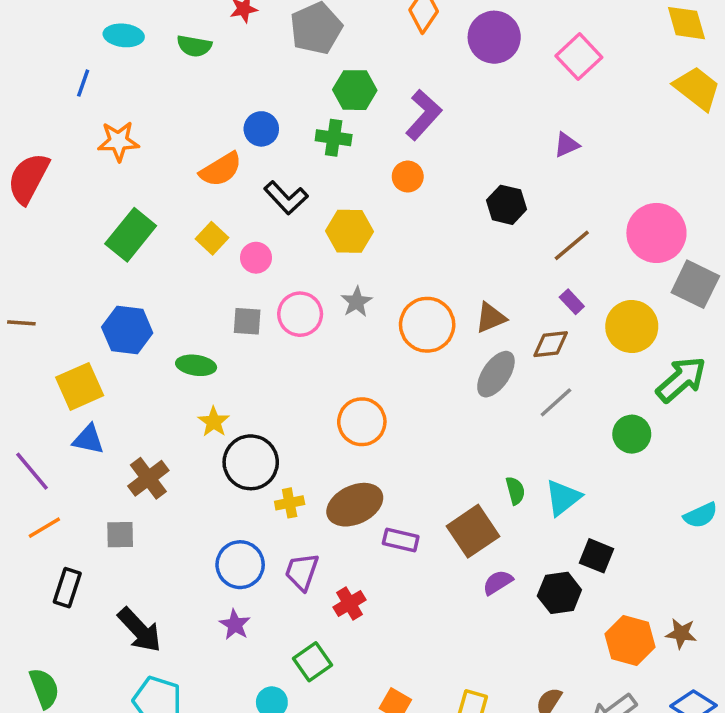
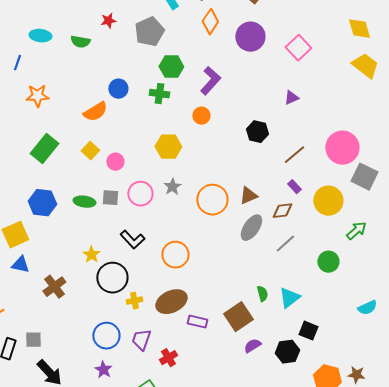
black L-shape: (286, 198) -> (132, 240), moved
green ellipse: (196, 365) -> (84, 202), moved
green arrow: (681, 379) -> (356, 231), size x0.7
gray square: (120, 535) -> (33, 340), moved

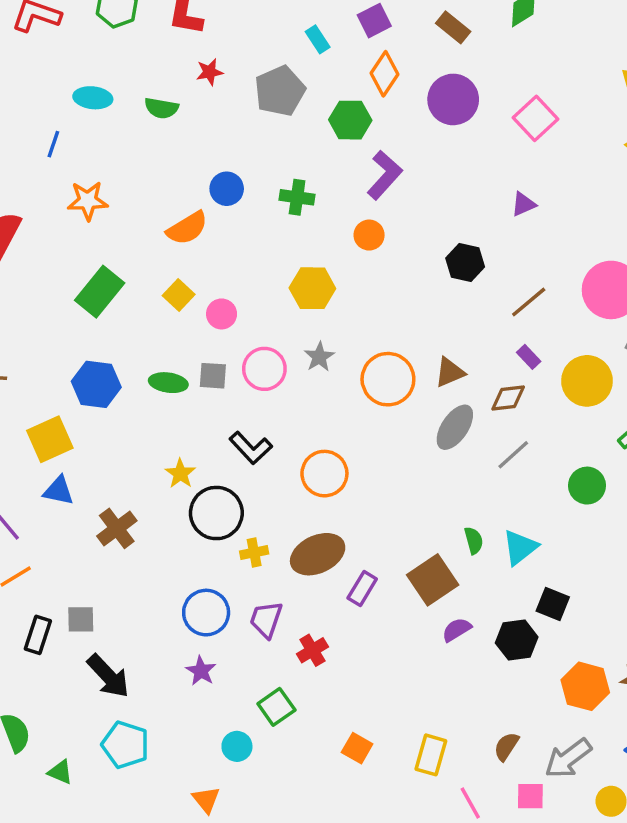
green hexagon: (171, 67) -> (350, 120), moved
purple rectangle: (197, 322) -> (362, 589), turned -72

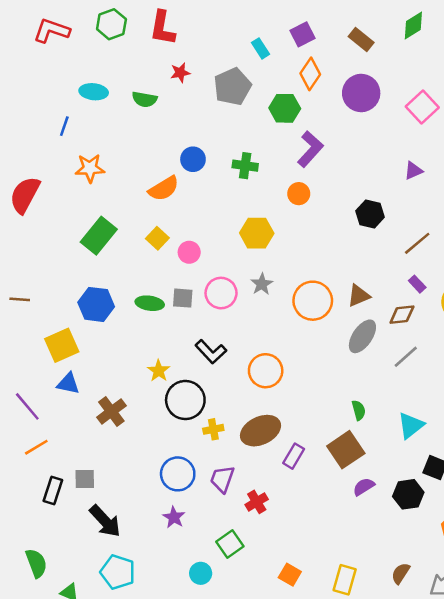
green semicircle: (474, 540) -> (359, 410), moved

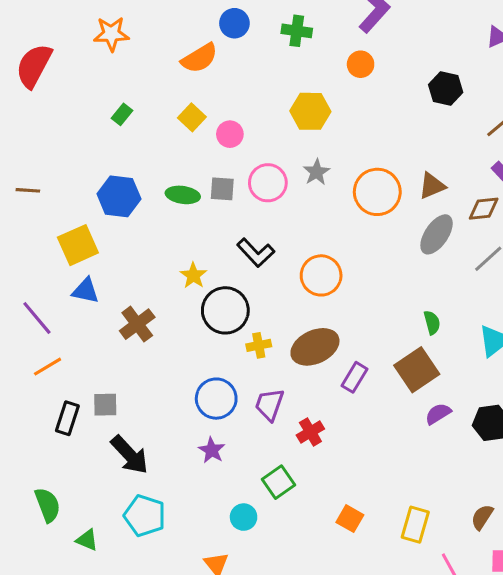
green rectangle: (99, 236) -> (122, 114), size x0.5

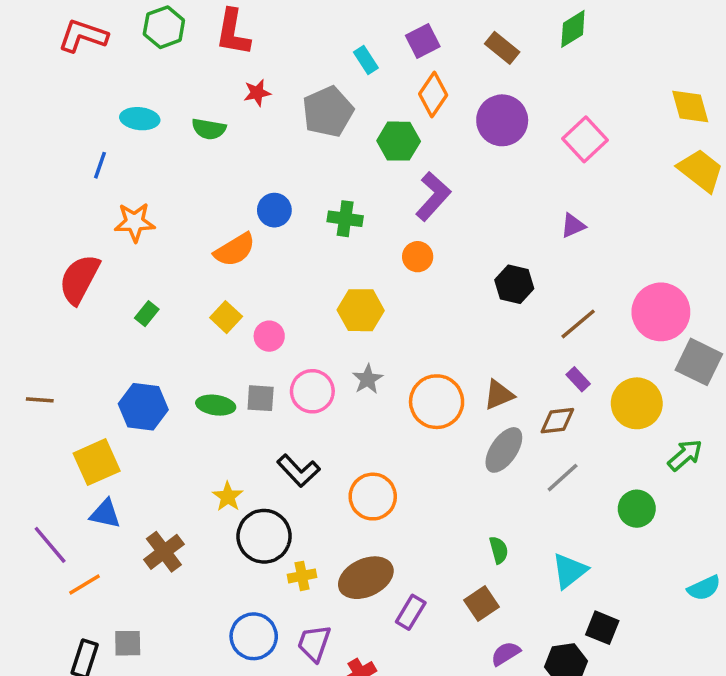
red semicircle: (34, 66) -> (79, 279), moved
orange line: (48, 367) -> (85, 585), moved
brown square: (417, 370) -> (481, 604), size x0.7

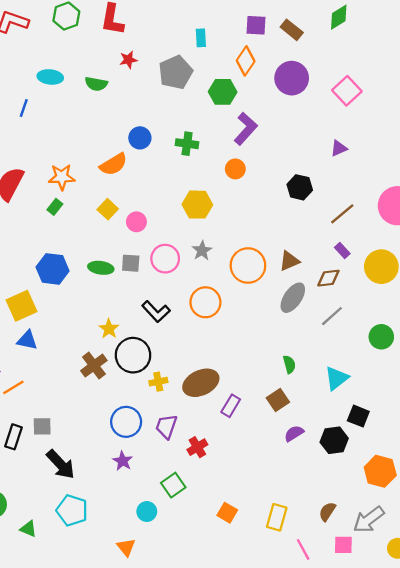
purple square: (423, 41) -> (256, 25), moved, turned 30
cyan rectangle: (366, 60) -> (201, 38), turned 30
orange star: (135, 222) -> (62, 177), moved
orange circle: (373, 497) -> (205, 302), moved
brown cross: (164, 552) -> (94, 366), moved

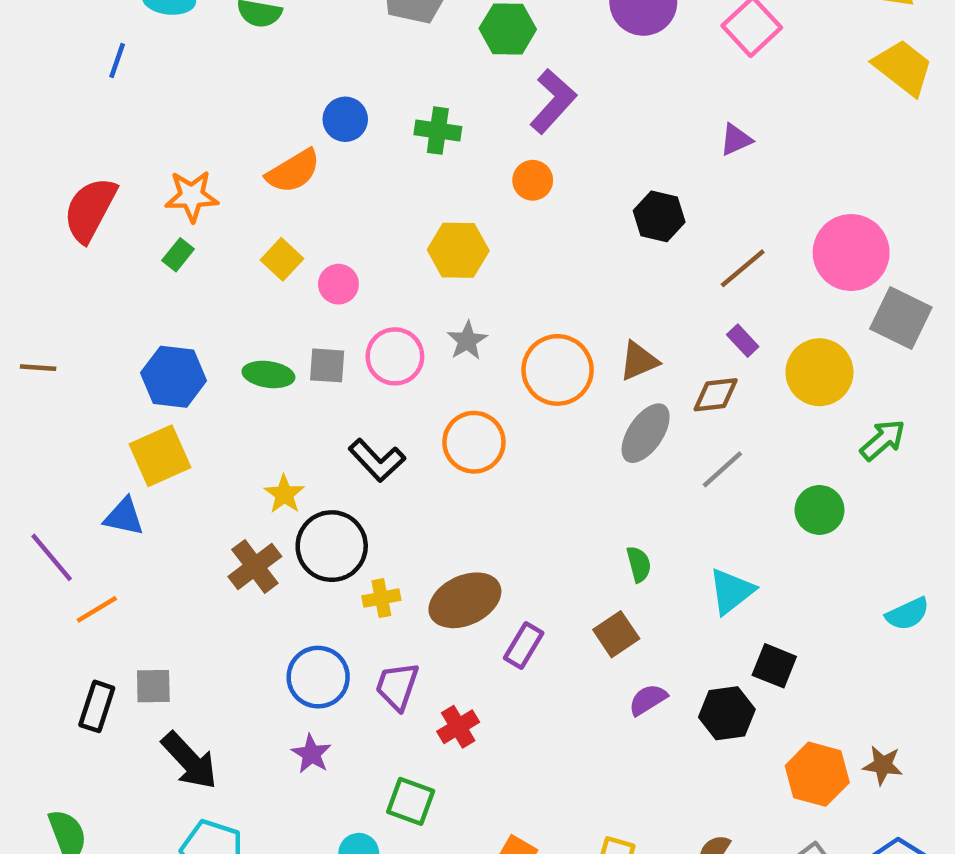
yellow square: (21, 306) -> (160, 456), moved
green square: (173, 485) -> (411, 801), turned -35

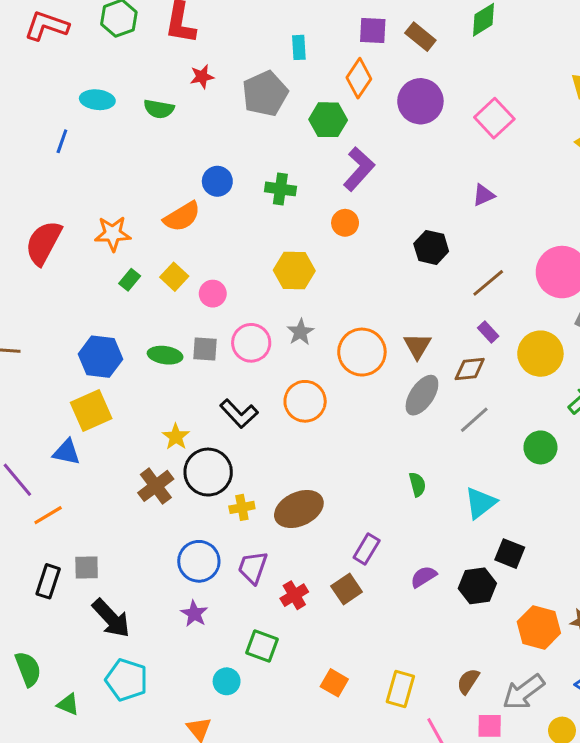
green rectangle: (178, 255) -> (130, 280), moved
brown triangle: (639, 361) -> (417, 346), turned -36
brown square: (616, 634) -> (347, 589), moved
purple rectangle: (524, 645) -> (367, 549), moved

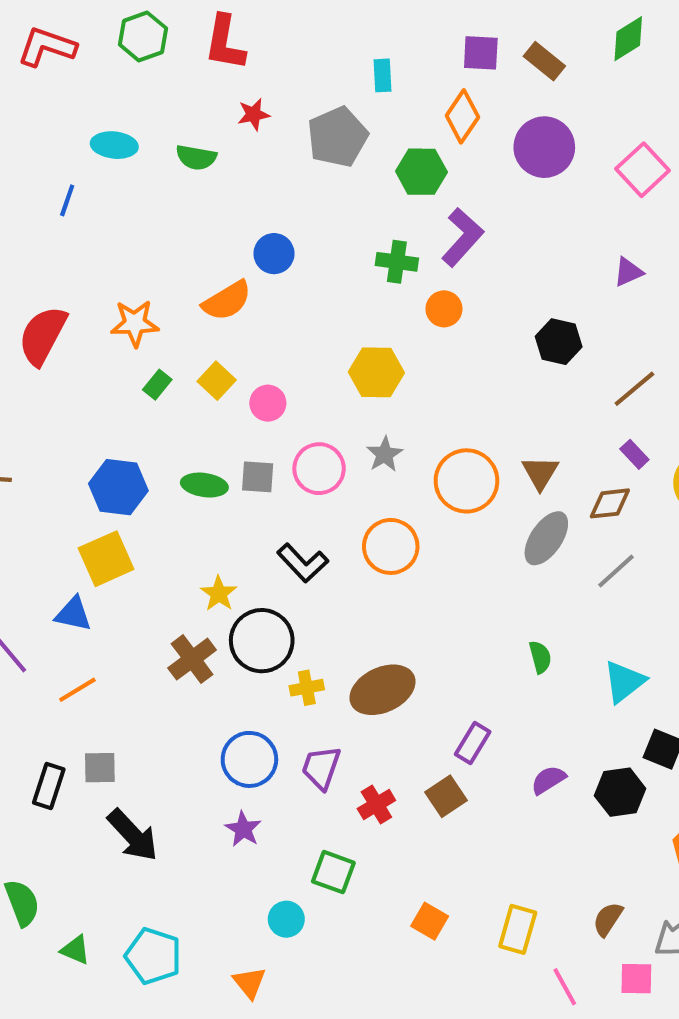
green cross: (280, 189) -> (397, 262), moved
orange line: (48, 515) -> (77, 690), moved
cyan pentagon: (127, 680) -> (153, 956), moved

